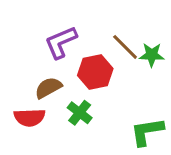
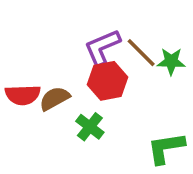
purple L-shape: (61, 42) -> (102, 47), moved
red semicircle: (30, 117) -> (23, 95), moved

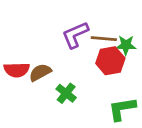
brown line: (141, 53) -> (104, 39), turned -40
red hexagon: (108, 81) -> (110, 61), moved

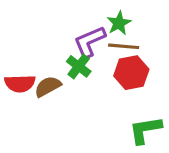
green star: (126, 45) -> (119, 23), moved, turned -30
green cross: (66, 93) -> (79, 66), moved

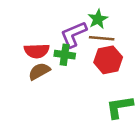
green cross: (79, 66) -> (65, 55), turned -30
red semicircle: (20, 83) -> (37, 51), moved

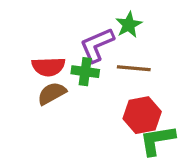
brown line: (102, 38) -> (134, 68), moved
red hexagon: (108, 60) -> (142, 115), moved

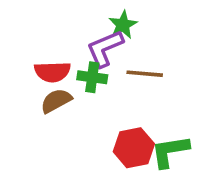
green star: (129, 25) -> (123, 25), moved
red hexagon: (142, 115) -> (134, 148), moved

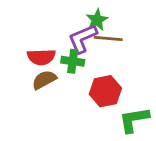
brown line: (145, 74) -> (108, 38), moved
red hexagon: (134, 148) -> (105, 91), moved

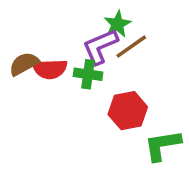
brown line: (108, 38) -> (131, 47), turned -40
brown semicircle: (44, 80) -> (24, 64), moved

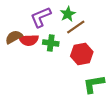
purple L-shape: (100, 47) -> (41, 17), moved
red hexagon: (128, 111) -> (82, 54), moved

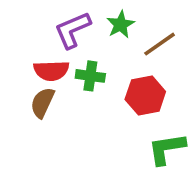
brown line: (76, 27) -> (160, 44), moved
brown semicircle: (14, 37) -> (42, 103), moved, turned -36

